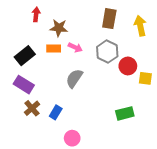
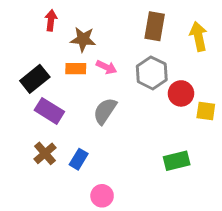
purple rectangle: (24, 85) -> (49, 111), moved

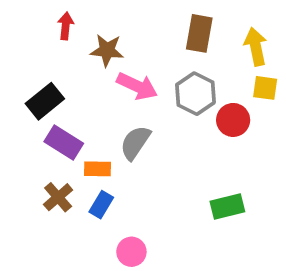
pink arrow: (106, 67) -> (137, 86), size x1.5
orange rectangle: (76, 69) -> (98, 169), moved
yellow square: (206, 111) -> (265, 88), moved

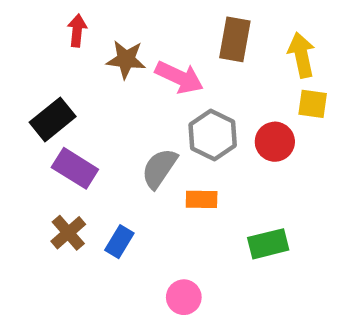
pink arrow: (137, 86) -> (179, 77), moved
gray hexagon: (195, 94) -> (213, 135), moved
orange rectangle: (98, 169) -> (202, 199), moved
pink circle: (131, 252) -> (184, 297), moved

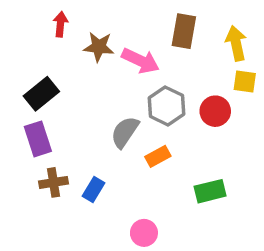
purple rectangle: (75, 168) -> (38, 139), moved, turned 40
orange rectangle: (202, 199) -> (158, 156), turned -30
brown cross: (68, 233) -> (54, 182), turned 32

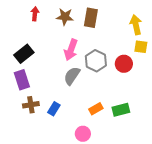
brown rectangle: (184, 31) -> (91, 18), moved
brown star: (99, 47) -> (65, 17), moved
pink arrow: (140, 61) -> (71, 50), moved, turned 85
orange rectangle: (158, 156) -> (96, 109), moved

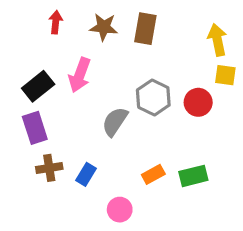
pink arrow: (71, 50) -> (80, 75), moved
pink circle: (83, 134) -> (120, 210), moved

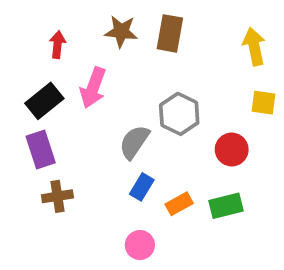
red arrow: (56, 22) -> (57, 45), moved
yellow square: (225, 75) -> (263, 103), moved
red circle: (198, 102) -> (232, 150), moved
blue rectangle: (86, 174) -> (142, 187), moved

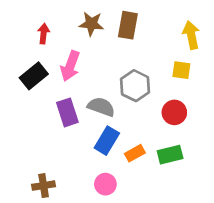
yellow square: (263, 103) -> (181, 70), moved
gray semicircle: (134, 142) -> (101, 107), turned 76
purple rectangle: (41, 150) -> (67, 112), moved
blue rectangle: (142, 187) -> (107, 141), size x1.4
brown cross: (57, 196) -> (44, 186), moved

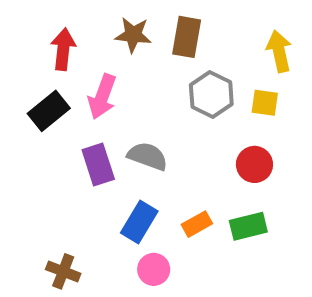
red arrow: (44, 34) -> (63, 49), size x1.4
gray hexagon: (135, 86) -> (211, 94), moved
blue rectangle: (107, 141) -> (139, 222), moved
brown cross: (44, 186) -> (63, 271), turned 30

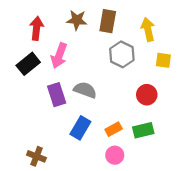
yellow arrow: (279, 51) -> (148, 29), moved
yellow square: (265, 103) -> (163, 60), moved
pink circle: (154, 269) -> (115, 155), moved

